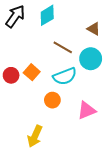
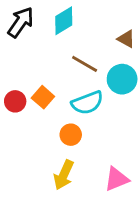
pink triangle: (87, 110) -> (117, 179), moved
yellow arrow: (35, 136) -> (64, 175), moved

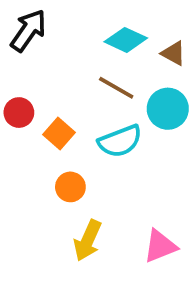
cyan diamond: (64, 21) -> (126, 40), moved, turned 56
red circle: (15, 101) -> (19, 113), moved
orange circle: (71, 135) -> (70, 187), moved

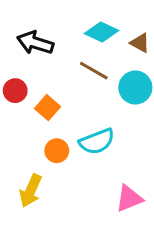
black arrow: (28, 30) -> (35, 43), moved, turned -108
cyan semicircle: (120, 141) -> (97, 141), moved
yellow arrow: (88, 240) -> (31, 191), moved

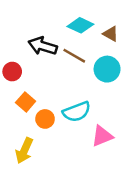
black arrow: (35, 43) -> (43, 46), moved
orange square: (48, 108) -> (26, 102), moved
pink triangle: (129, 198) -> (102, 136), moved

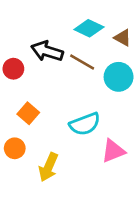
red circle: (12, 72) -> (13, 69), moved
orange circle: (45, 119) -> (15, 148), moved
yellow arrow: (24, 151) -> (48, 167), moved

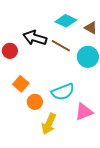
orange circle: (15, 148) -> (35, 102), moved
yellow arrow: (48, 167) -> (49, 124), moved

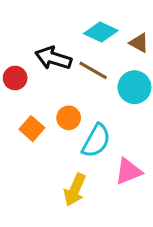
cyan semicircle: (63, 92) -> (96, 141), turned -40
orange circle: (35, 102) -> (69, 118), moved

